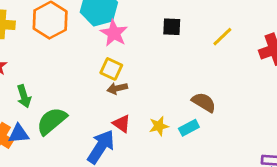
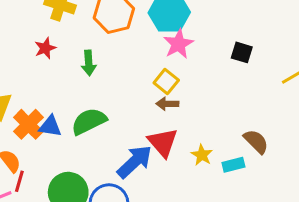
green arrow: (24, 96) -> (89, 63), moved
red triangle: (122, 124) -> (163, 142), size x1.5
yellow star: (159, 126) -> (202, 155), turned 30

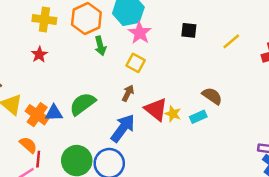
green arrow: (89, 63) -> (100, 46), moved
brown arrow: (167, 104) -> (128, 93), moved, turned 126
red triangle: (163, 142) -> (156, 109), moved

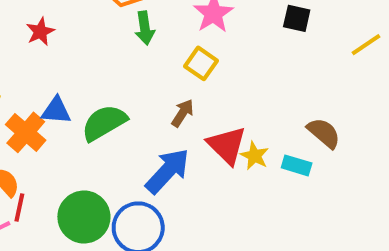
blue triangle: (54, 113) -> (56, 111), moved
cyan rectangle: (198, 117) -> (297, 165), turned 35

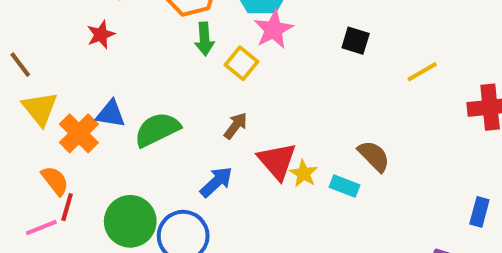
yellow square: (201, 63) -> (241, 63), moved
blue arrow: (167, 171) -> (216, 182), size x0.7

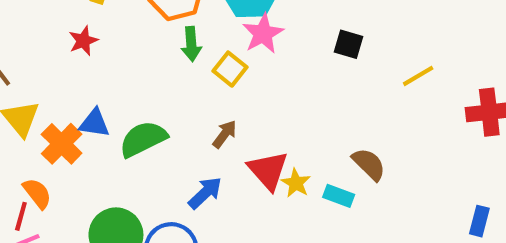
red line: (67, 207) -> (21, 216), moved

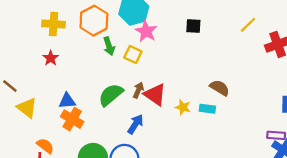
yellow line: (418, 76) -> (248, 25), moved
green semicircle: (143, 139) -> (111, 95), moved
orange cross: (62, 144) -> (72, 119), moved
red triangle: (268, 170) -> (155, 95), moved

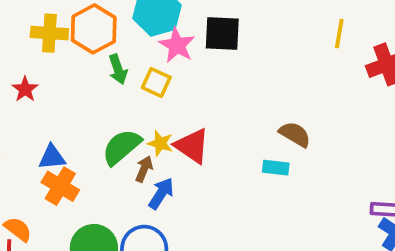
yellow cross: (53, 24) -> (49, 33), moved
yellow line: (248, 25) -> (339, 34), turned -36
black square: (193, 26) -> (222, 33), moved, size x1.5
brown arrow: (138, 90) -> (144, 169), moved
yellow star: (183, 107) -> (160, 143), moved

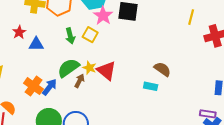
green arrow: (118, 69) -> (70, 36), moved
blue triangle: (52, 157) -> (36, 44), moved
blue arrow: (161, 193) -> (50, 87), moved

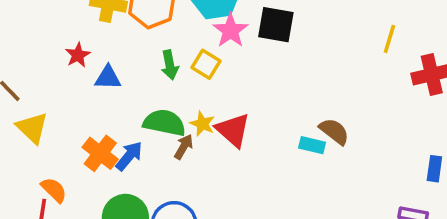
green semicircle: (68, 68) -> (164, 123), turned 45
cyan rectangle: (151, 86) -> (312, 145), moved

